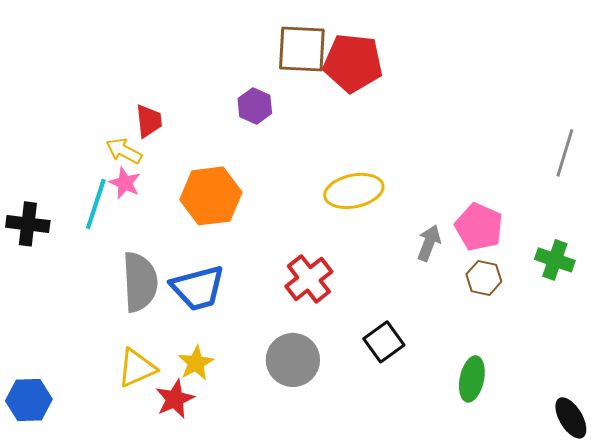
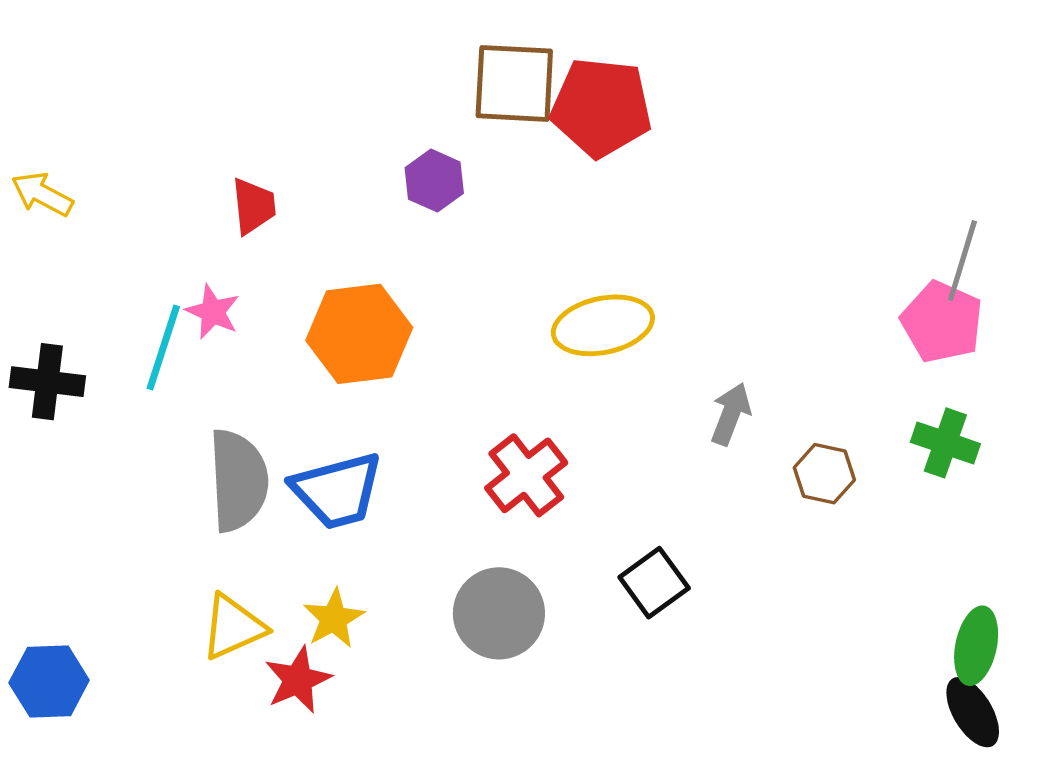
yellow arrow: (124, 151) -> (42, 194), moved
pink pentagon: (479, 227) -> (942, 322), moved
green ellipse: (472, 379) -> (976, 646), moved

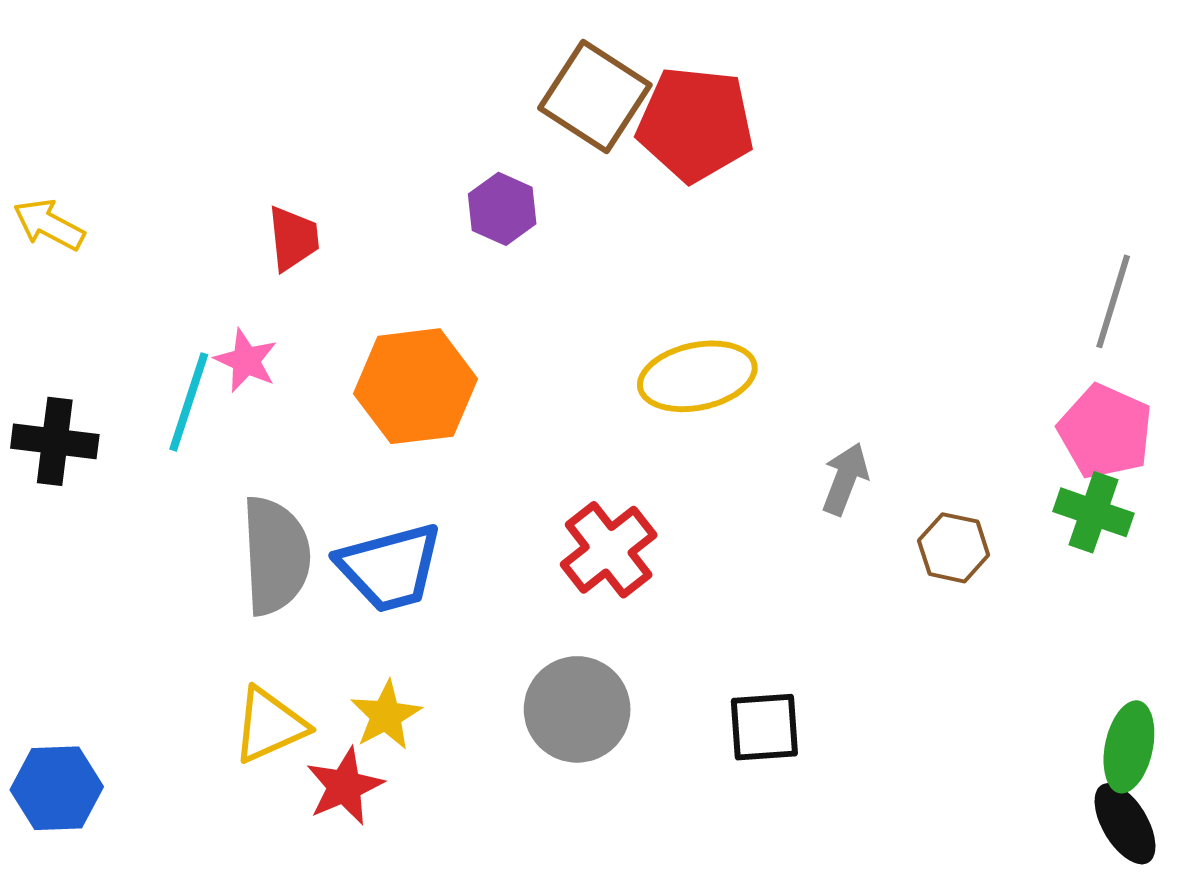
brown square: (514, 83) -> (595, 96), turned 30
pink pentagon: (942, 322) -> (1105, 432), moved
black square: (654, 583) -> (764, 727), moved, turned 32

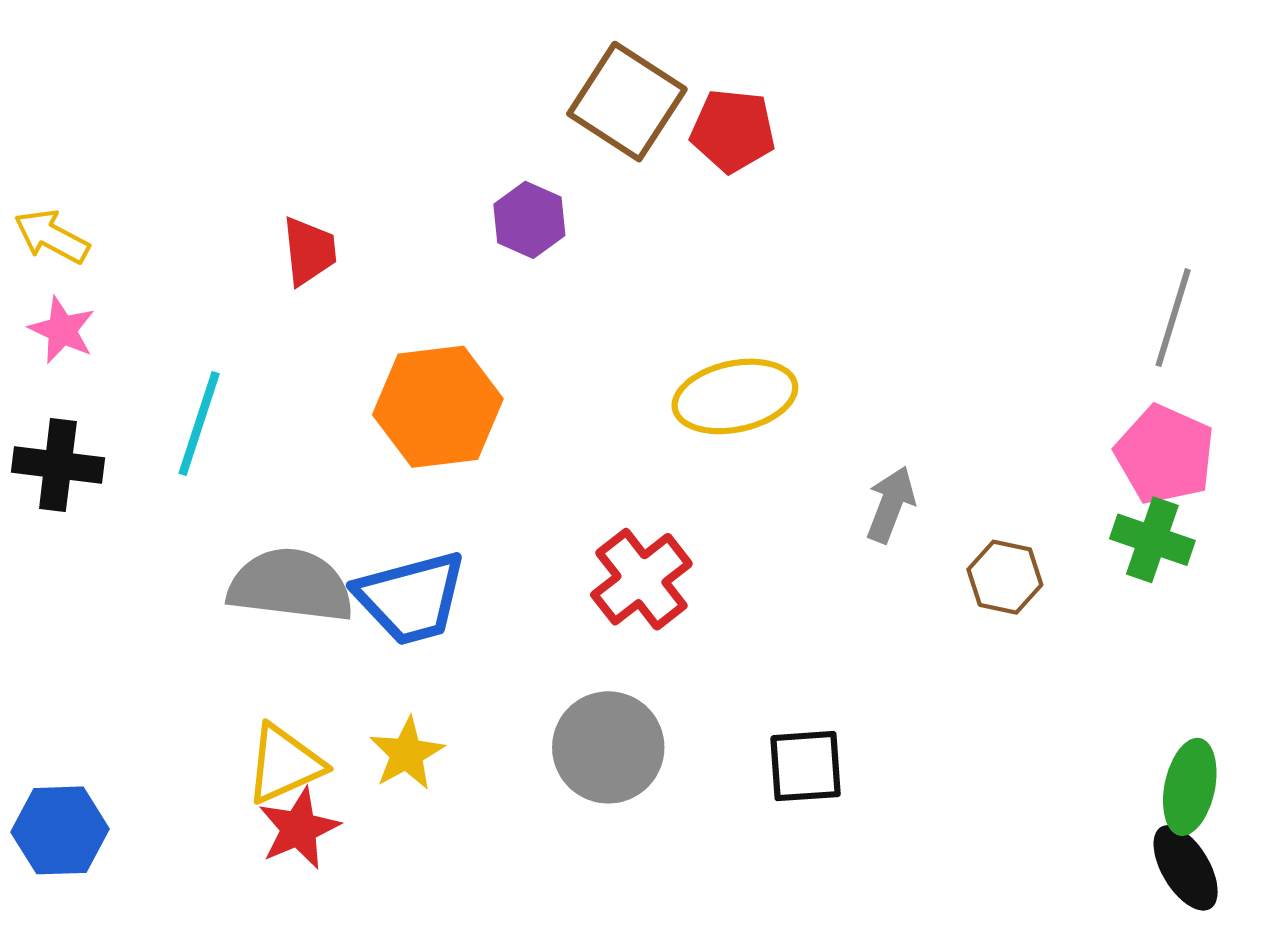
red pentagon: (695, 124) -> (733, 131), size x0.7
pink star: (246, 361) -> (62, 330), moved
gray semicircle: (276, 556) -> (290, 585), turned -80
red star: (345, 786) -> (299, 828), moved

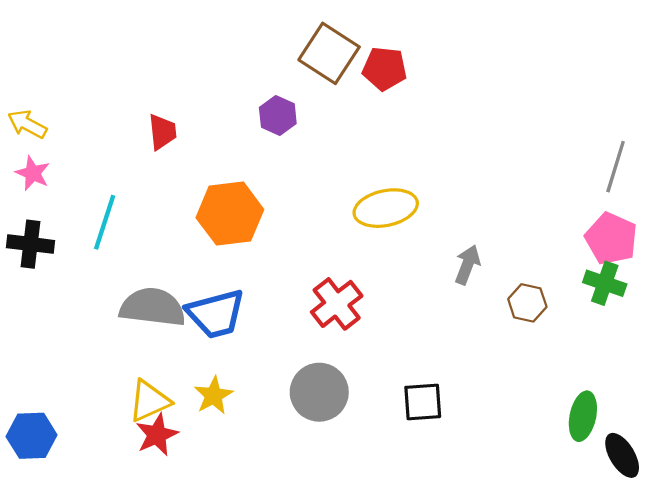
green ellipse: (1190, 787) -> (583, 416), moved

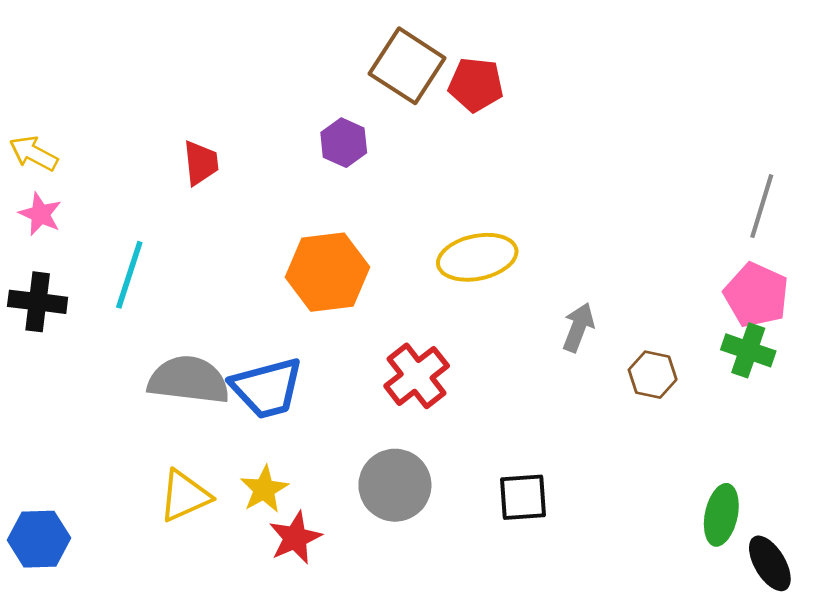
orange hexagon: (230, 214) -> (328, 272), moved
red star: (157, 435) -> (295, 538), moved

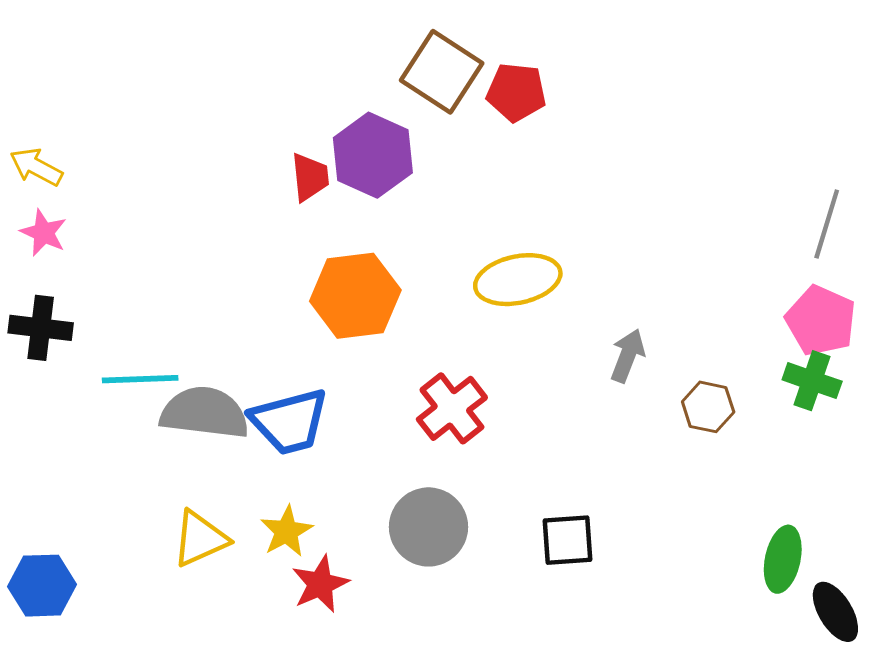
purple hexagon: (344, 143) -> (373, 155), size x1.6
red trapezoid: (201, 163) -> (310, 177), moved
cyan line: (129, 275) -> (140, 379), moved, turned 70

